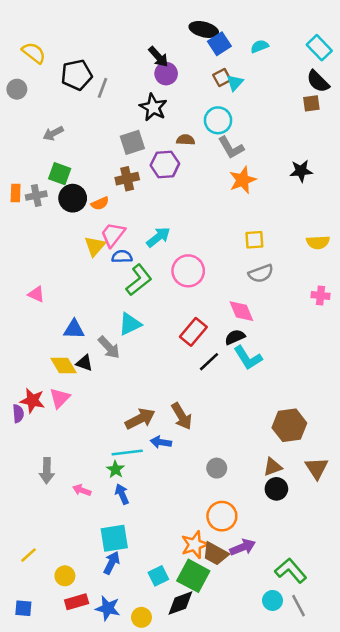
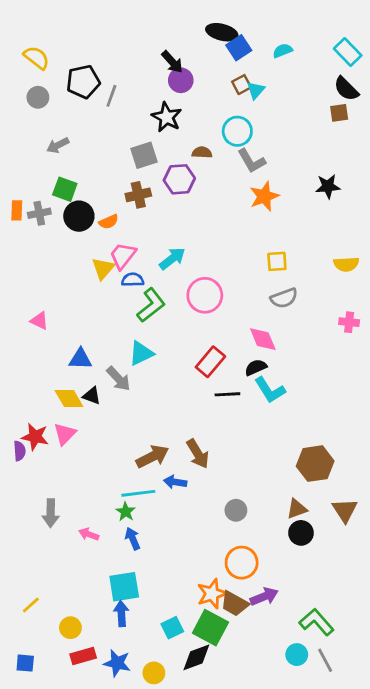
gray circle: (17, 89) -> (38, 97), moved
black line: (209, 362) -> (227, 394), turned 40
blue arrow: (112, 563) -> (121, 614), turned -30

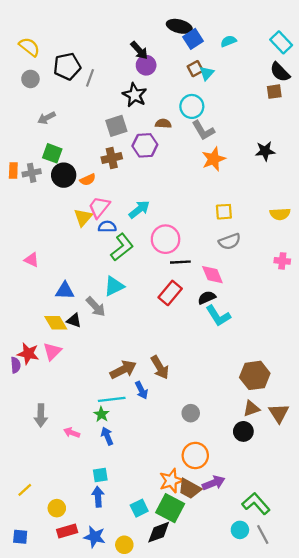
black line: (227, 394) -> (180, 262), moved
blue arrow: (175, 482) -> (141, 390), turned -126
brown triangle: (297, 509) -> (251, 409), moved
cyan square: (124, 587) -> (100, 475), size x0.6

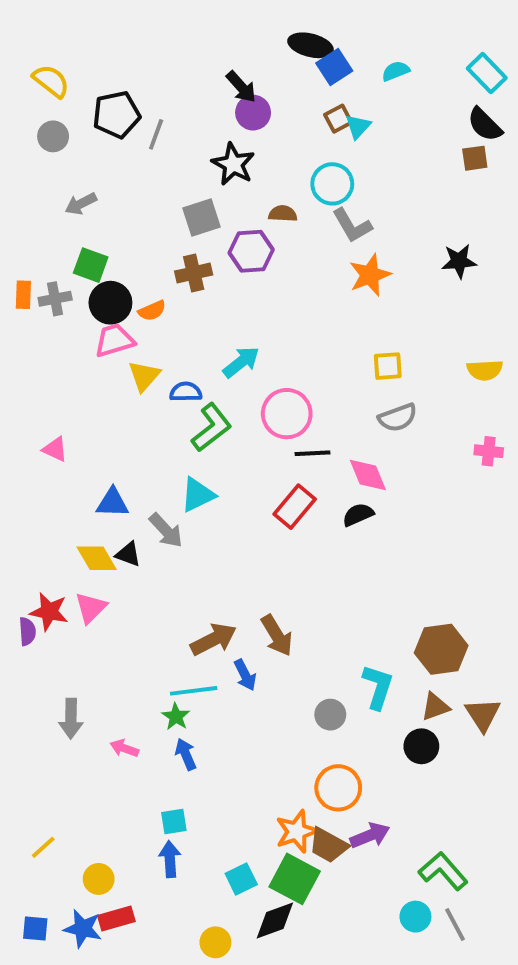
pink trapezoid: (99, 207) -> (114, 340), moved, turned 35
cyan L-shape: (218, 316) -> (378, 687), moved, turned -130
blue star: (95, 537) -> (83, 928), moved

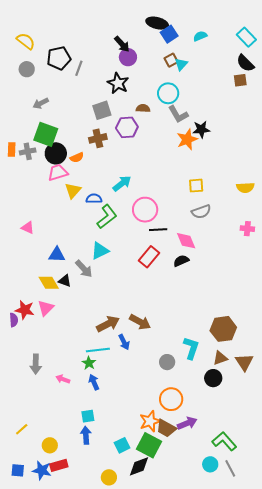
black star: (459, 261) -> (201, 129), moved
green square: (91, 265) -> (46, 134), size x1.4
brown arrow: (277, 635) -> (140, 322), turned -30

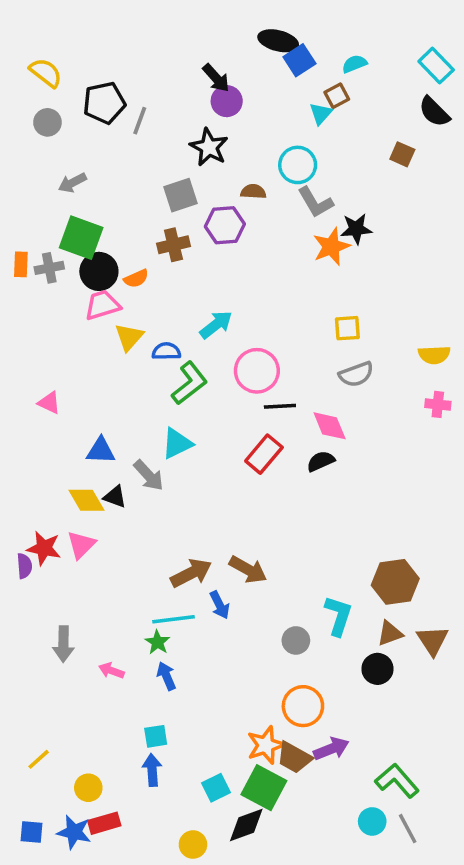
brown square: (171, 60) -> (337, 96), moved
brown square: (240, 80) -> (402, 154), moved, turned 32
yellow semicircle: (245, 188) -> (434, 355), moved

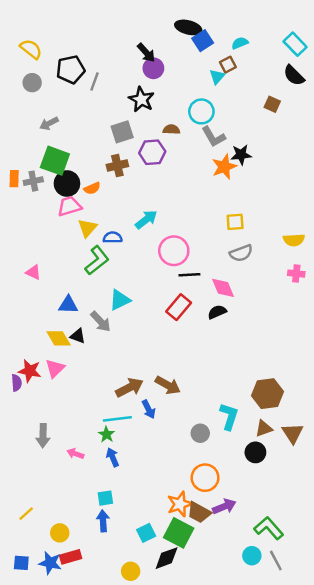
green L-shape: (189, 383) -> (97, 260), moved

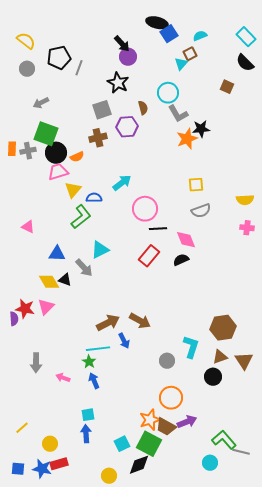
brown semicircle: (171, 129) -> (143, 108), turned 72
gray line: (276, 560) -> (241, 452), moved, turned -48

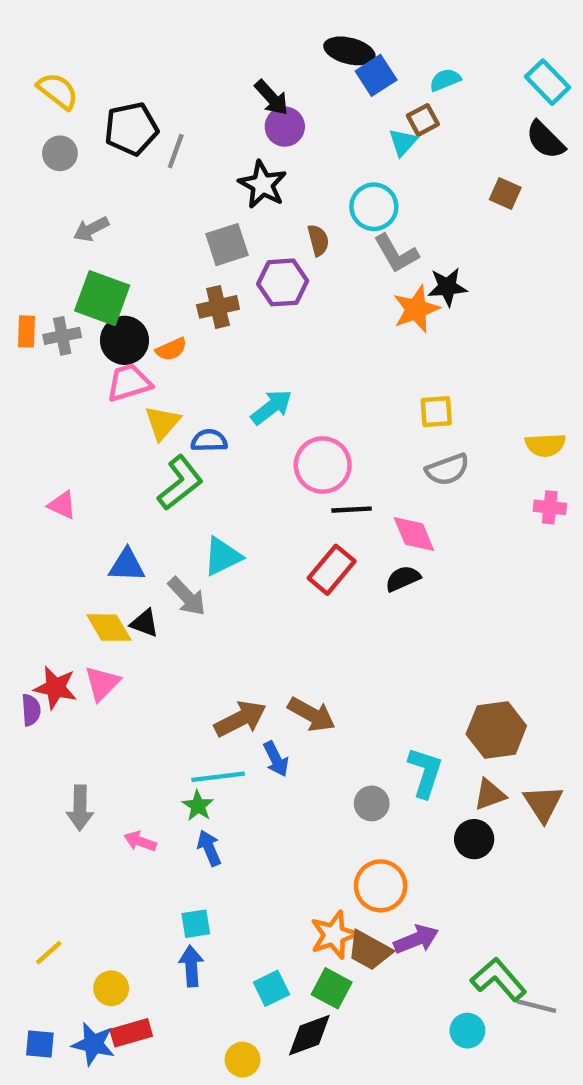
green square: (149, 444) -> (332, 988), size x0.7

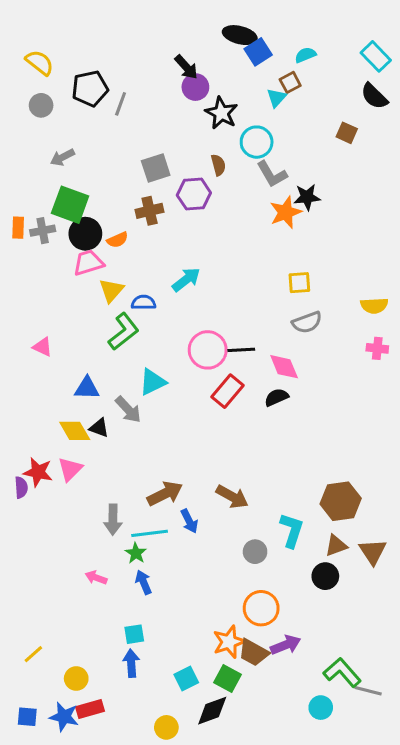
black star: (263, 184) -> (221, 113), moved
pink circle: (323, 465) -> (208, 350), moved
brown arrow: (312, 714) -> (232, 497), moved
gray arrow: (80, 808) -> (113, 520), moved

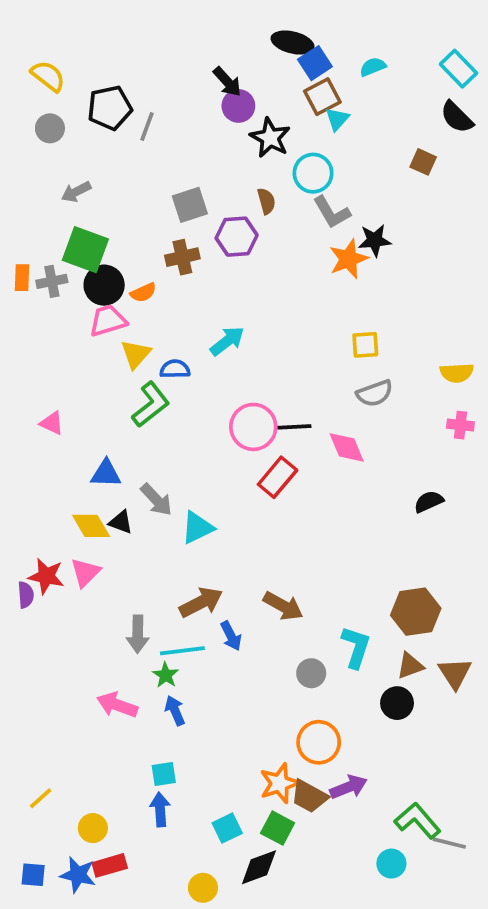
brown square: (290, 82) -> (322, 97), moved, size x1.4
cyan triangle: (153, 382) -> (197, 528), moved
black semicircle: (276, 397) -> (429, 502), moved
pink arrow: (96, 578) -> (117, 705), size x1.5

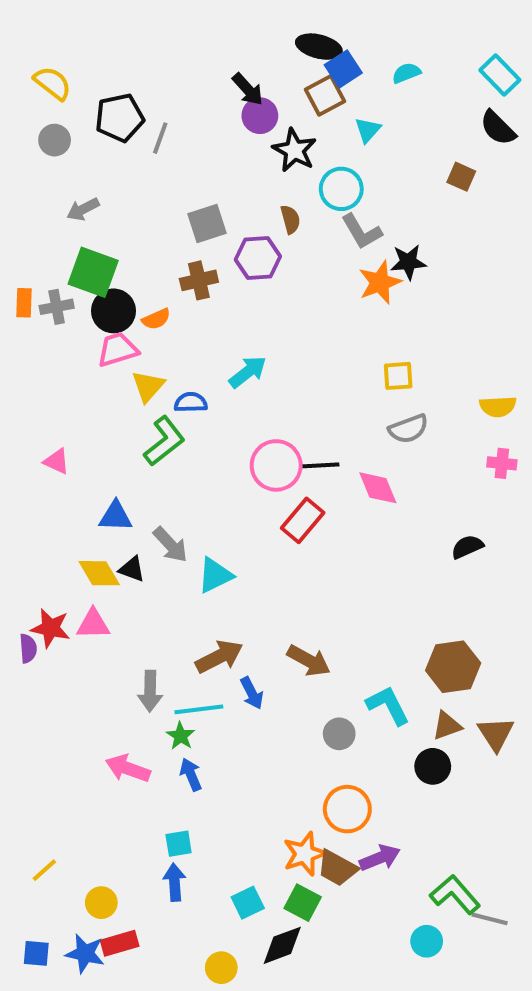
brown square: (322, 97) -> (325, 95), moved
pink triangle: (85, 572) -> (93, 624), turned 44
cyan L-shape: (356, 647) -> (388, 705), turned -45

